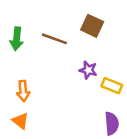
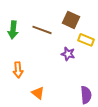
yellow rectangle: (112, 86) -> (86, 40), moved
orange triangle: (21, 121) -> (38, 93), moved

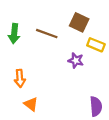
orange triangle: (38, 93) -> (31, 104), moved

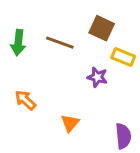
orange arrow: (20, 78) -> (25, 100), turned 138
orange triangle: (31, 104) -> (70, 123), moved, turned 32

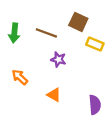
purple star: (97, 77) -> (58, 59), moved
orange triangle: (70, 123) -> (54, 95), turned -40

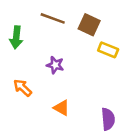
brown line: (46, 33) -> (53, 18), moved
purple star: (58, 59) -> (55, 65), moved

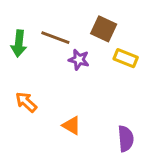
brown line: (53, 18) -> (55, 38), moved
purple star: (55, 65) -> (79, 60), moved

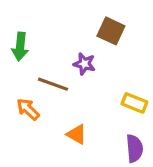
brown line: (55, 38) -> (53, 84), moved
yellow rectangle: (126, 58) -> (134, 103), moved

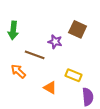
brown square: (111, 31) -> (78, 29), moved
yellow rectangle: (134, 103) -> (73, 75), moved

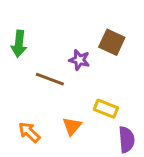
orange arrow: (18, 71) -> (29, 132), moved
orange triangle: (50, 88) -> (72, 126), turned 40

